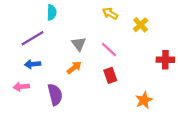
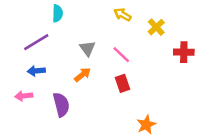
red cross: (165, 60) -> (184, 52), moved
orange star: (144, 100) -> (146, 125), moved

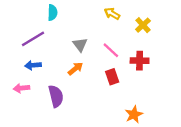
red cross: (184, 52) -> (140, 61), moved

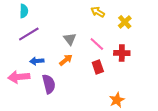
cyan semicircle: (52, 13) -> (24, 11), moved
blue arrow: (33, 65) -> (37, 61), moved
pink arrow: (22, 88) -> (19, 77), size x1.5

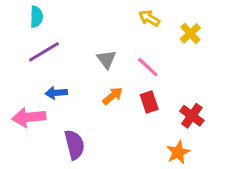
red cross: (122, 53) -> (192, 116), moved, turned 35
orange arrow: (66, 60) -> (113, 96), moved
purple semicircle: (49, 84) -> (74, 145), moved

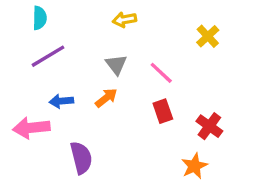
yellow arrow: (149, 18) -> (125, 20), moved, turned -40
orange arrow: (113, 96) -> (106, 98), moved

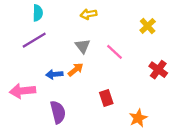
cyan semicircle: (40, 18) -> (38, 13), moved
blue arrow: (61, 101) -> (54, 74), moved
red rectangle: (163, 111) -> (106, 98), moved
red cross: (209, 126) -> (158, 70), moved

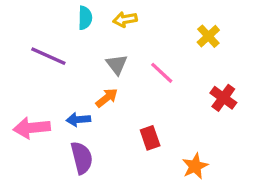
cyan semicircle: (38, 13) -> (85, 18), moved
purple line: (34, 40) -> (48, 56), turned 55
blue arrow: (54, 74) -> (78, 119), moved

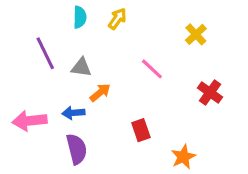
yellow arrow: (125, 19) -> (117, 19), turned 135
purple line: (48, 56) -> (45, 53), turned 40
gray triangle: (117, 64) -> (81, 67), moved, turned -45

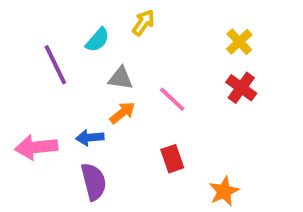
cyan semicircle: (80, 17) -> (97, 40), moved, turned 40
gray triangle: (81, 67) -> (120, 78), moved
pink line: (152, 69) -> (172, 99), moved
red cross: (210, 92) -> (241, 88), moved

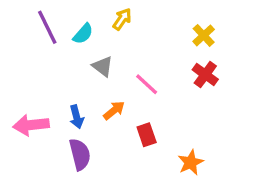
purple line: (55, 65) -> (47, 27), moved
gray triangle: (120, 78) -> (103, 66), turned 30
orange arrow: (122, 113) -> (114, 110), moved
blue arrow: (90, 138) -> (77, 117), turned -100

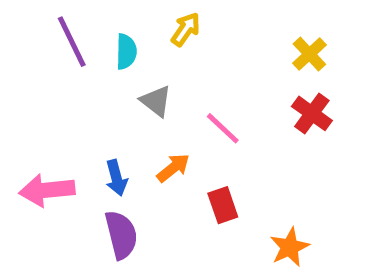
cyan semicircle: (83, 34) -> (126, 52), turned -40

